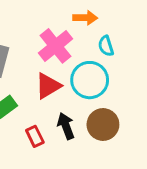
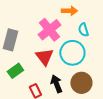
red triangle: (48, 86) -> (44, 57), turned -36

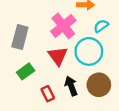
cyan semicircle: (83, 30) -> (101, 26), turned 72

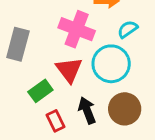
pink cross: (63, 26) -> (77, 29), turned -30
green rectangle: (26, 71) -> (40, 91), moved

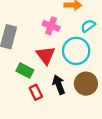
pink cross: (77, 29) -> (51, 26), size x0.7
green rectangle: (40, 91) -> (25, 71), turned 63

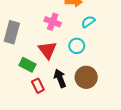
cyan circle: (76, 51) -> (77, 46), size x0.6

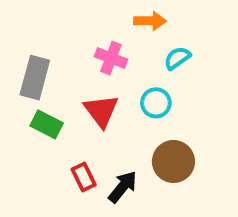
green rectangle: (27, 65) -> (47, 124), moved
black arrow: (60, 78) -> (123, 187), moved, turned 60

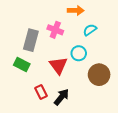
gray rectangle: (35, 78) -> (31, 40), moved
red triangle: (101, 111) -> (58, 65), moved
brown circle: (173, 161) -> (99, 75), moved

